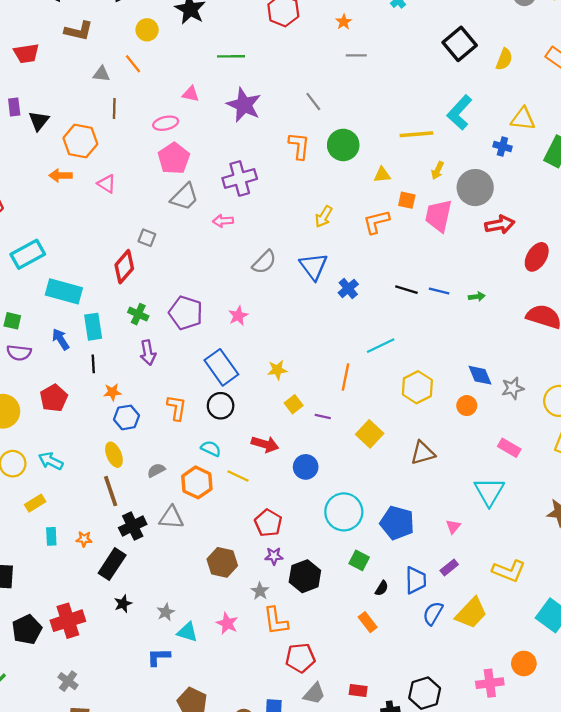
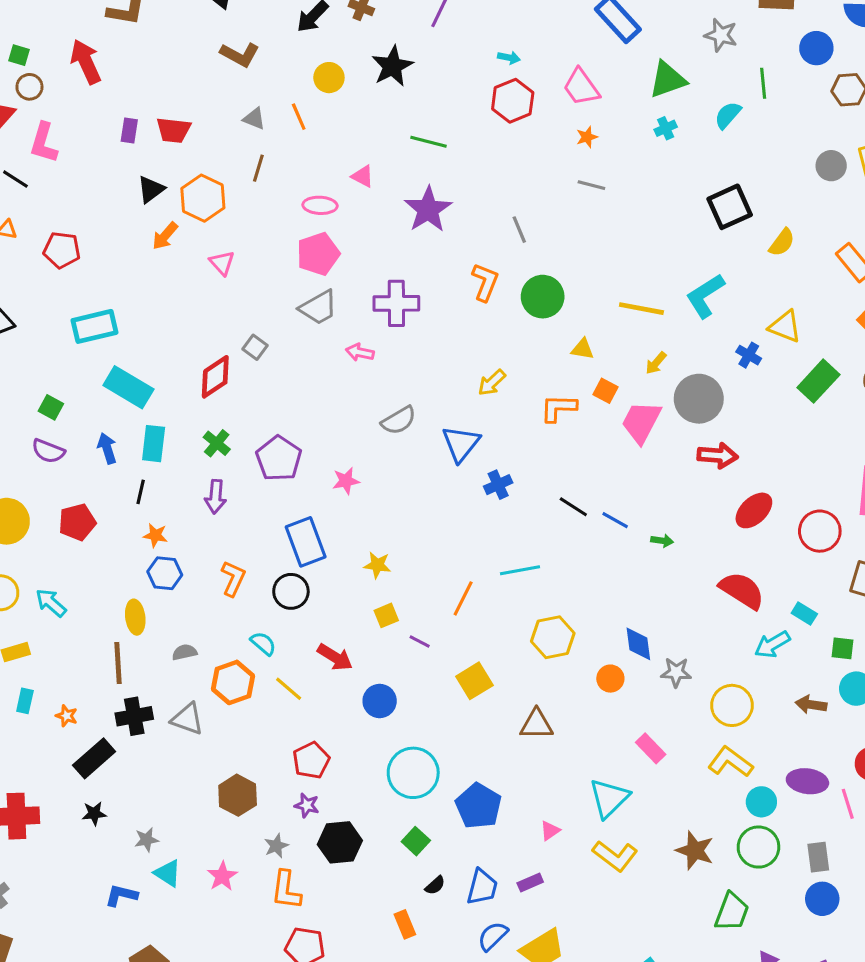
red trapezoid: (26, 53) -> (173, 130), moved
black triangle: (39, 121) -> (151, 189), moved
orange arrow: (61, 175) -> (165, 236), turned -65
yellow L-shape: (509, 571) -> (615, 856), moved

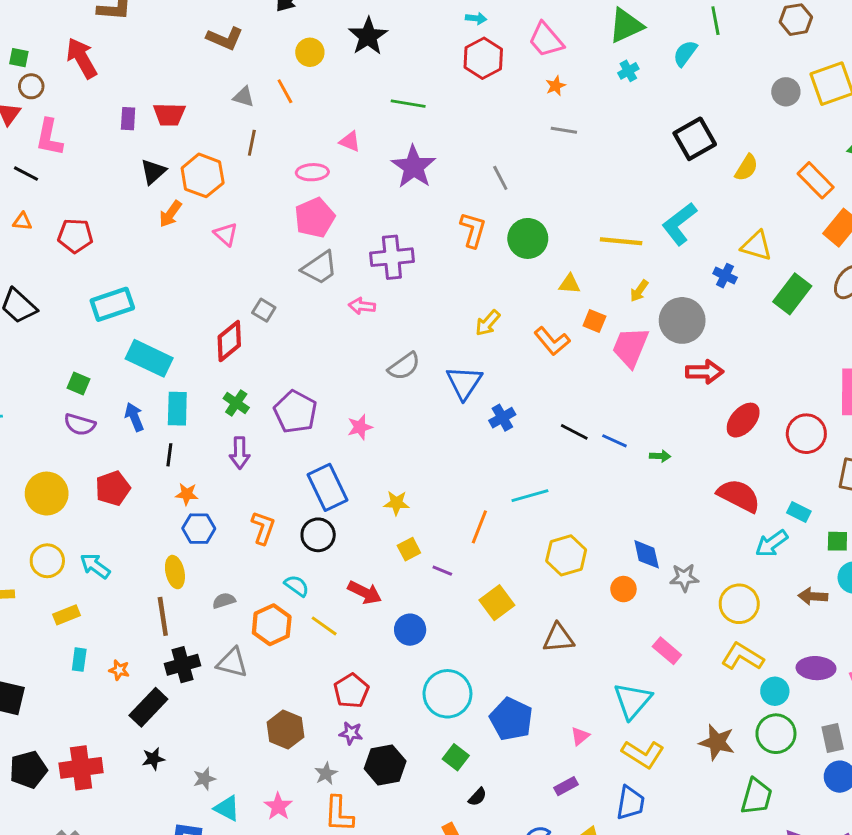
orange L-shape: (558, 408) -> (552, 341), turned -126
blue trapezoid: (482, 887) -> (630, 803), moved

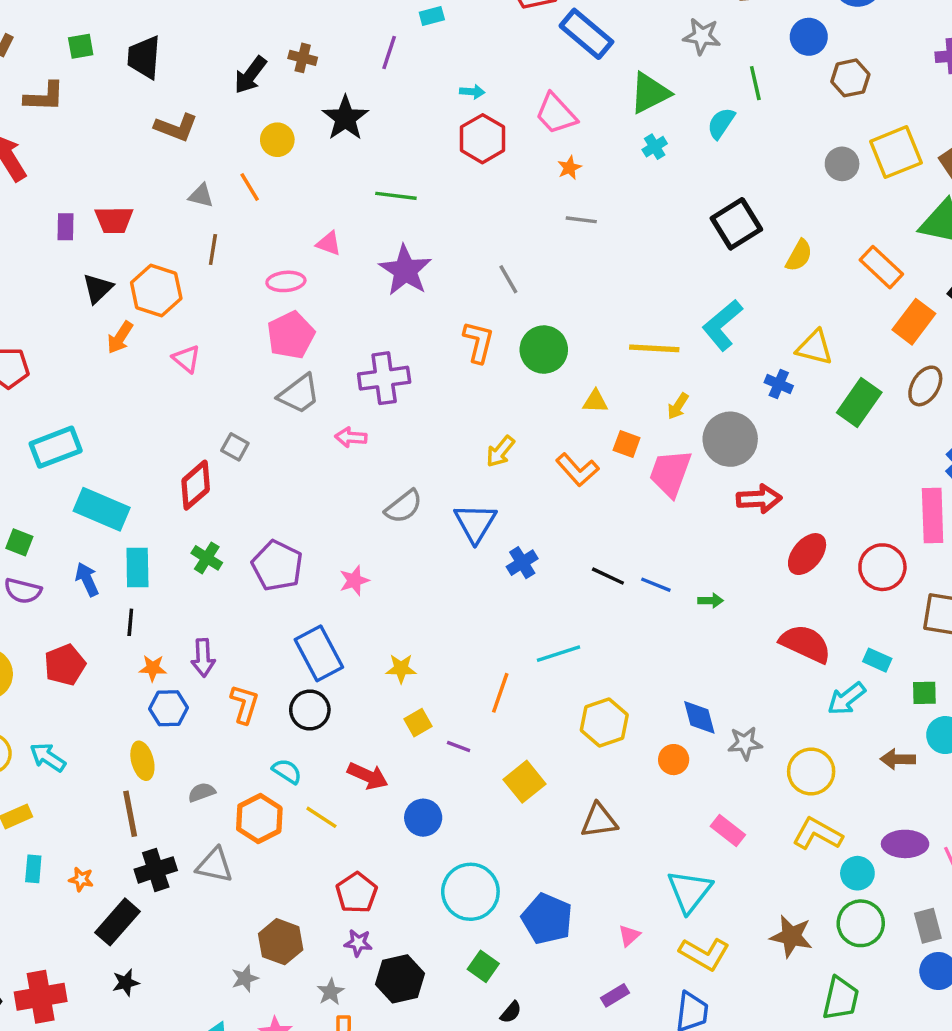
purple arrow: (240, 453) -> (203, 658), moved
gray star: (204, 779) -> (245, 978), moved

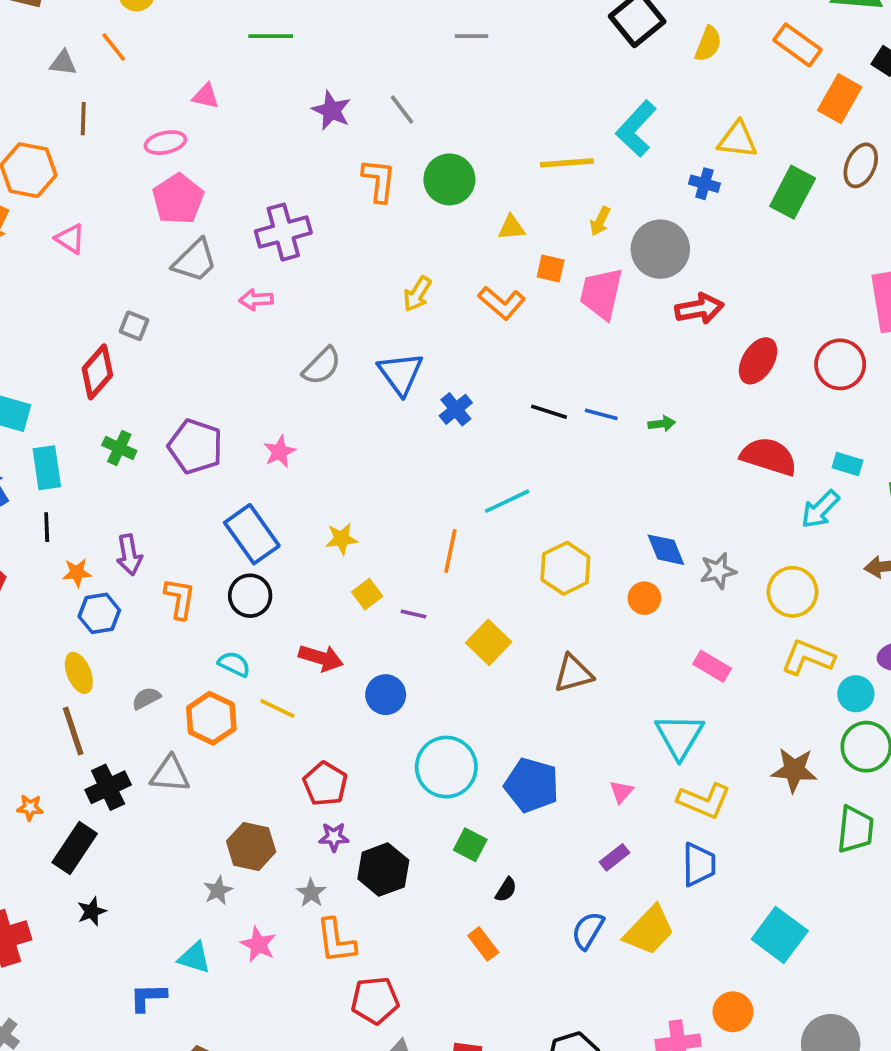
purple star: (405, 270) -> (331, 110), moved, size x0.7

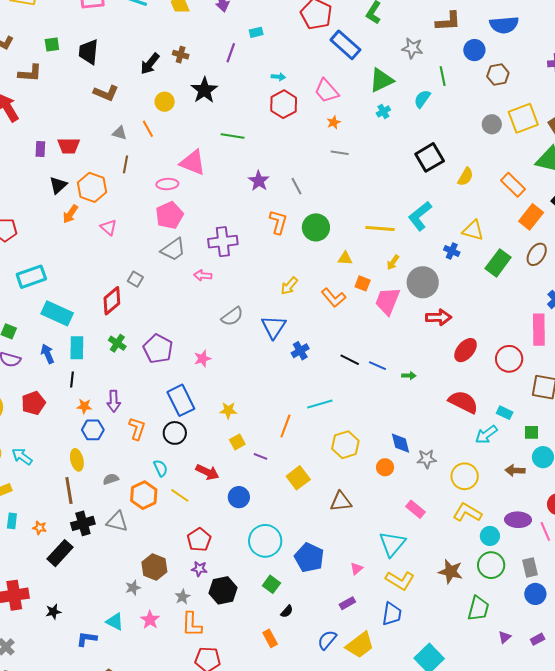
pink triangle: (206, 96) -> (193, 163), size x1.8
cyan semicircle: (234, 664) -> (161, 468), turned 30
black star: (92, 911) -> (53, 612), moved

